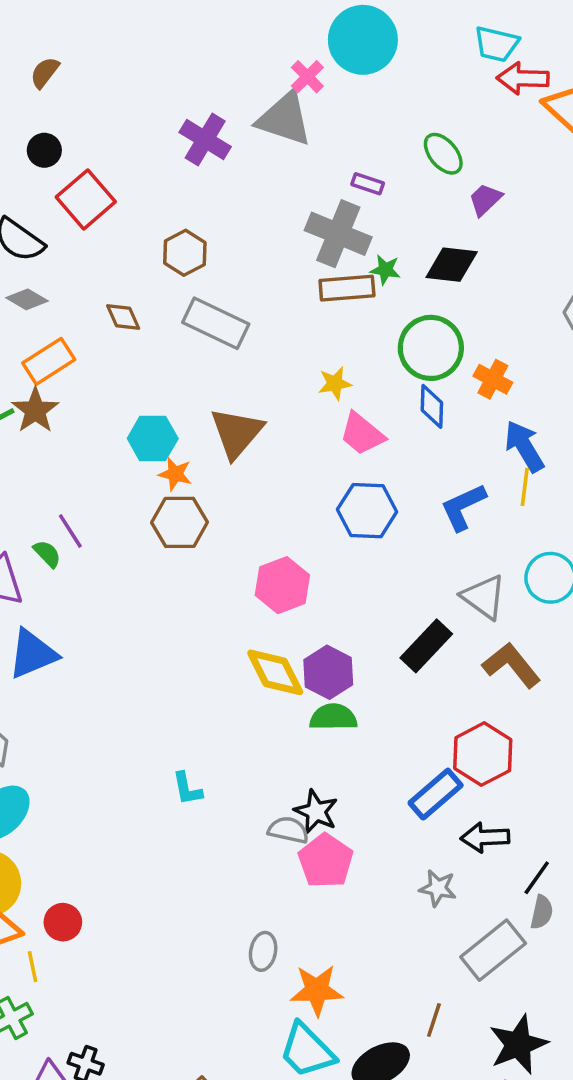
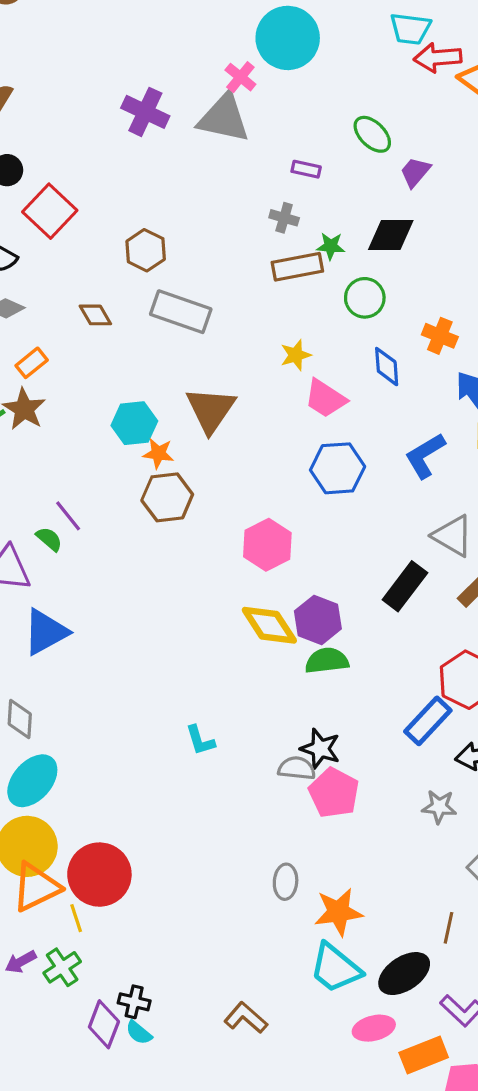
purple cross: (205, 139) -> (145, 112), moved
gray cross: (338, 234) -> (284, 218), size x0.5
green circle: (431, 348) -> (365, 298), moved, size x0.7
orange rectangle: (49, 361) -> (32, 363), size x0.7
red circle: (63, 922) -> (99, 875), size x1.8

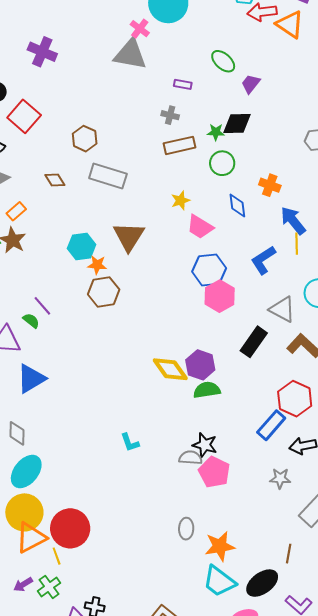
purple cross: (145, 112) -> (42, 52), moved
green star: (331, 246) -> (216, 132), moved
pink hexagon: (267, 545) -> (220, 296), moved

